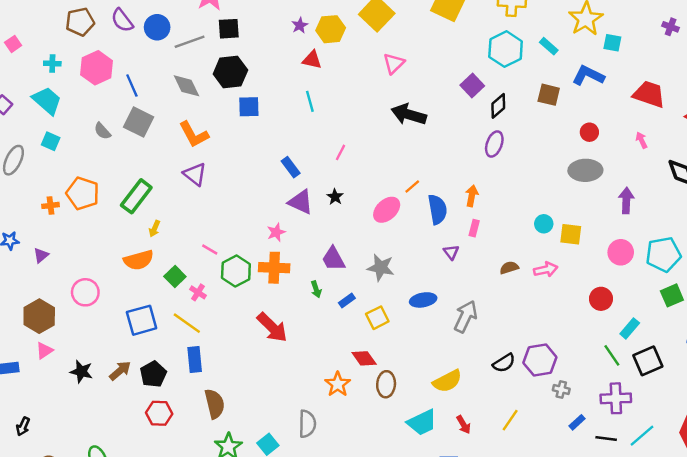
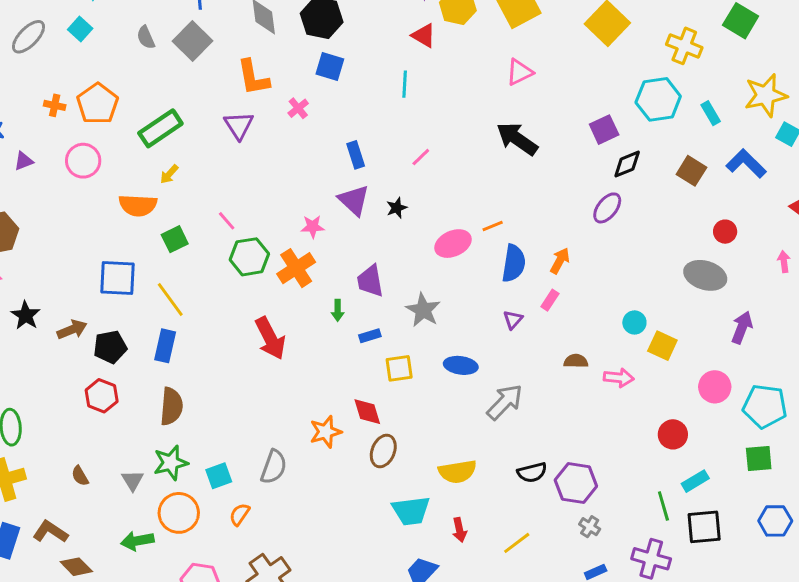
orange cross: (274, 268) -> (296, 268), turned 36
pink circle: (85, 292) -> (83, 161), moved
pink cross: (198, 292) -> (298, 108), moved

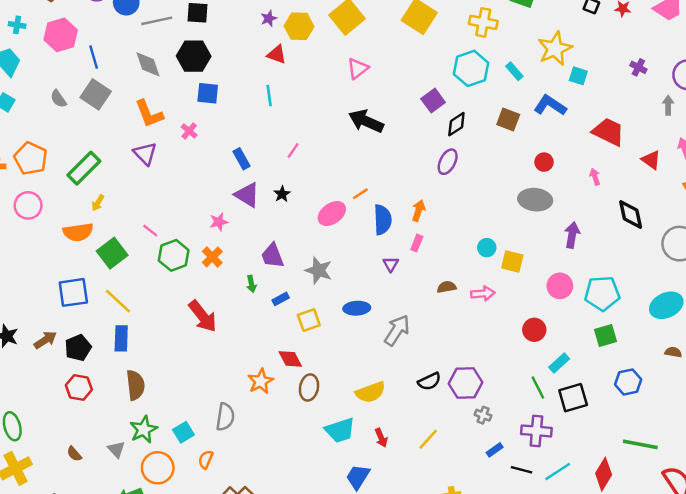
green square: (175, 239) -> (112, 253), size x1.4
orange cross: (296, 268) -> (212, 257), size x0.7

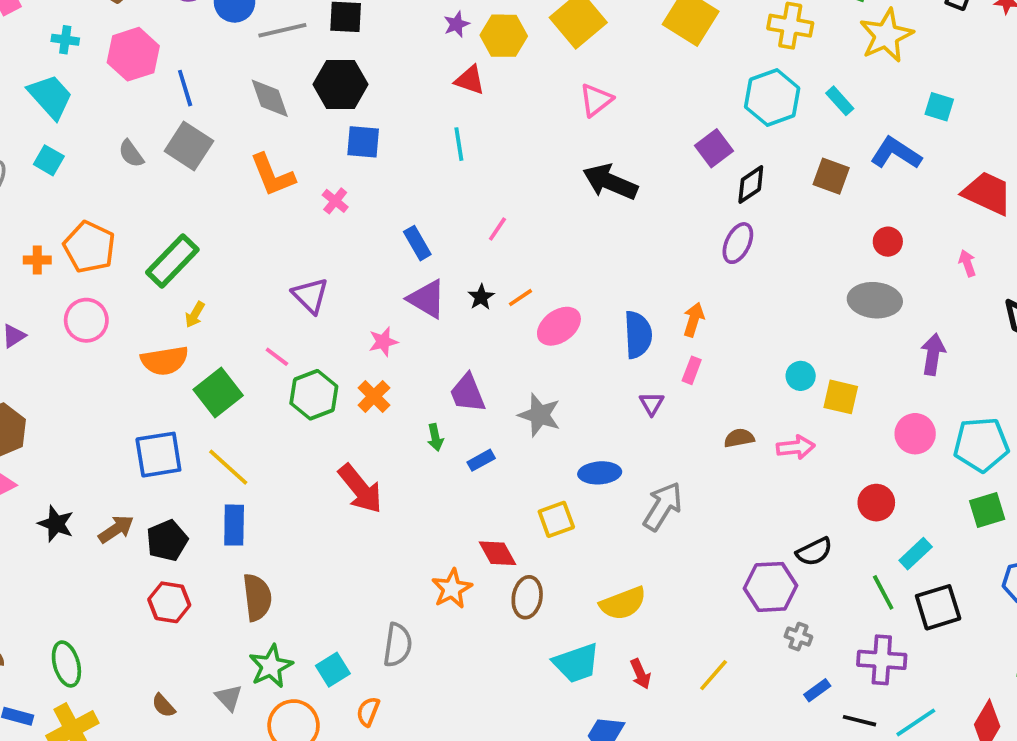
yellow star: (555, 49) -> (886, 35), moved
purple triangle: (145, 154) -> (310, 296), moved
orange line: (360, 194) -> (520, 298), moved
yellow square: (309, 320) -> (556, 519), moved
black semicircle: (429, 381) -> (814, 552), moved

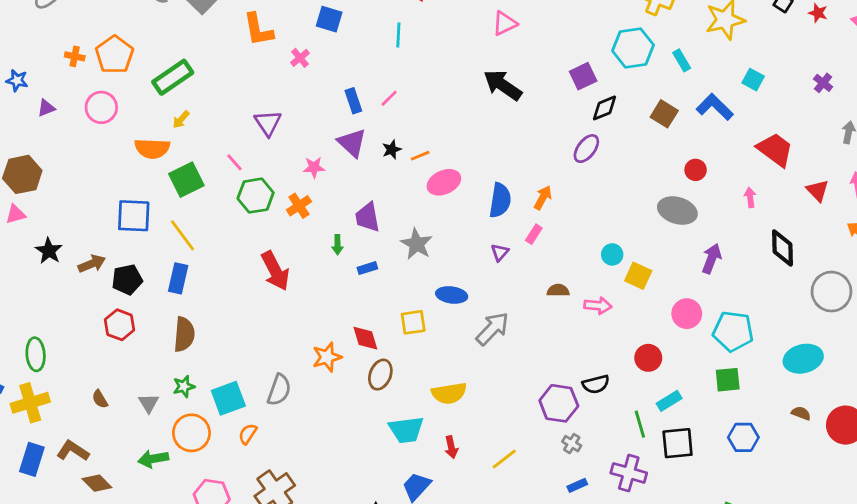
pink line: (497, 229) -> (389, 98), moved
green star: (271, 666) -> (184, 386), size x0.7
cyan square: (333, 670) -> (228, 398), size x1.4

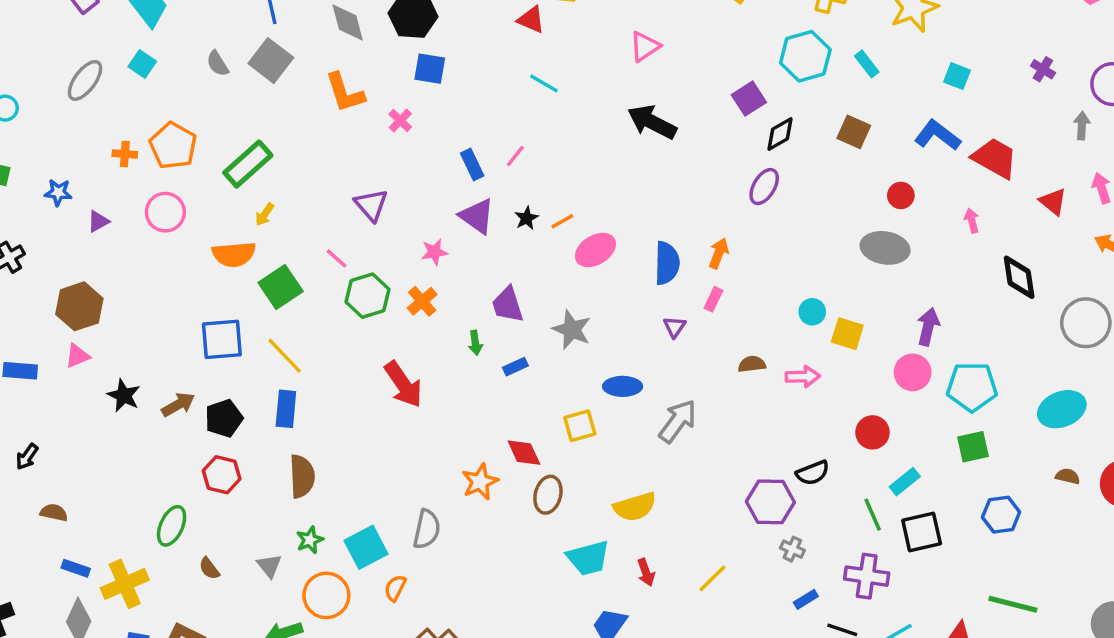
cyan line: (398, 35) -> (544, 83), moved, turned -55
blue L-shape: (715, 107) -> (938, 135), moved
purple arrow: (712, 259) -> (928, 327), moved
green ellipse: (36, 354) -> (172, 526), moved, turned 36

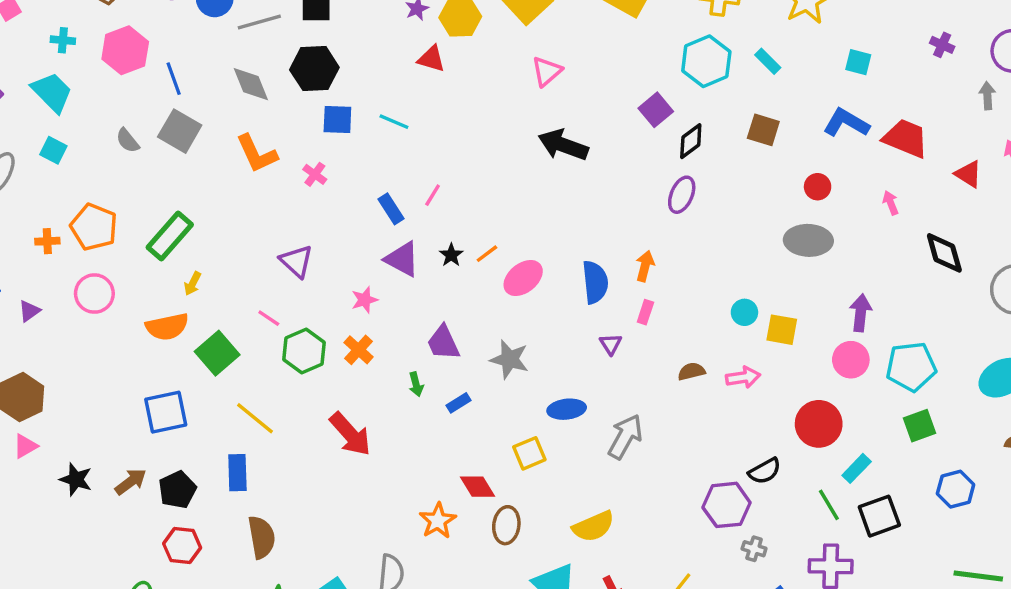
cyan line: (544, 83) -> (394, 122), moved
yellow line: (285, 356) -> (255, 418), moved
red circle: (872, 432) -> (819, 424), size x1.4

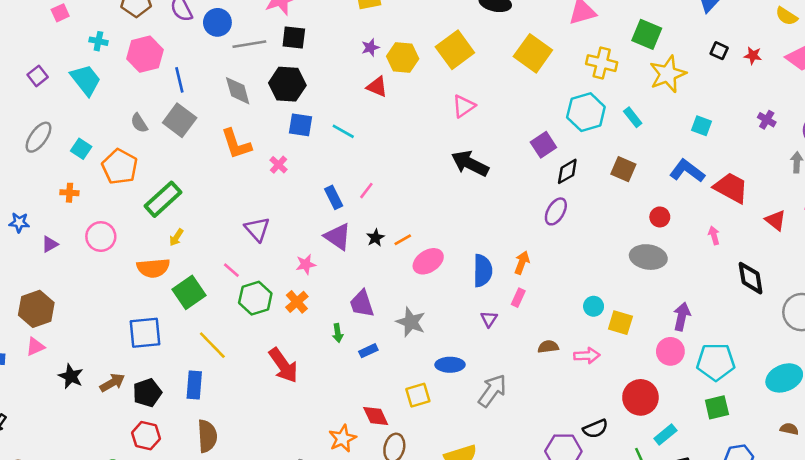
cyan square: (53, 150) -> (81, 149), moved
orange pentagon: (94, 227) -> (120, 167), moved

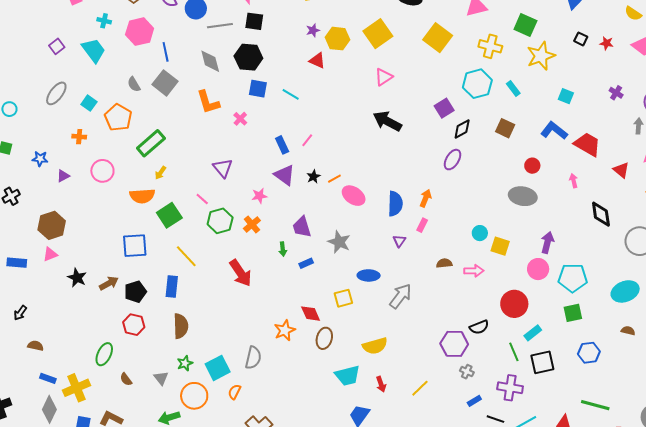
pink ellipse: (428, 261) -> (354, 196), turned 65

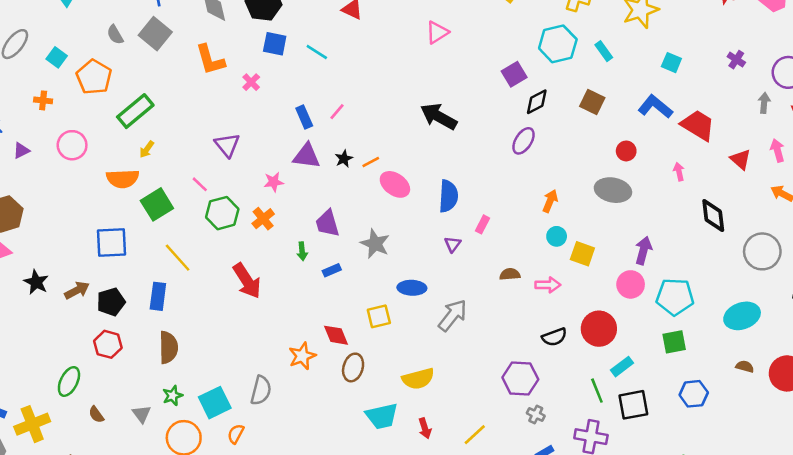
black arrow: (387, 121) -> (439, 117), moved
purple triangle: (285, 175) -> (307, 156), turned -30
orange arrow: (426, 198) -> (550, 201), moved
black semicircle: (479, 327) -> (554, 337), moved

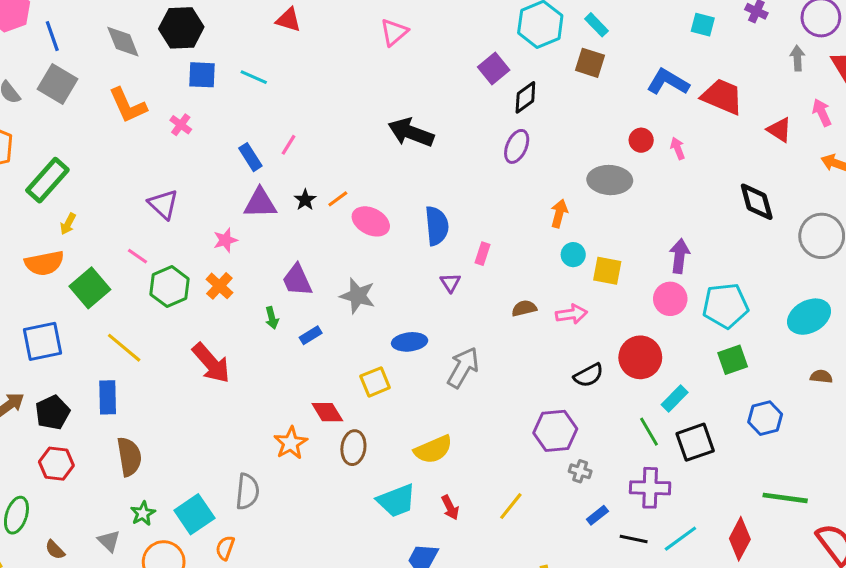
cyan square: (671, 63) -> (703, 25), moved
brown square: (592, 102) -> (590, 63), moved
pink arrow: (679, 172) -> (678, 148), moved
gray ellipse: (613, 190) -> (610, 180), moved

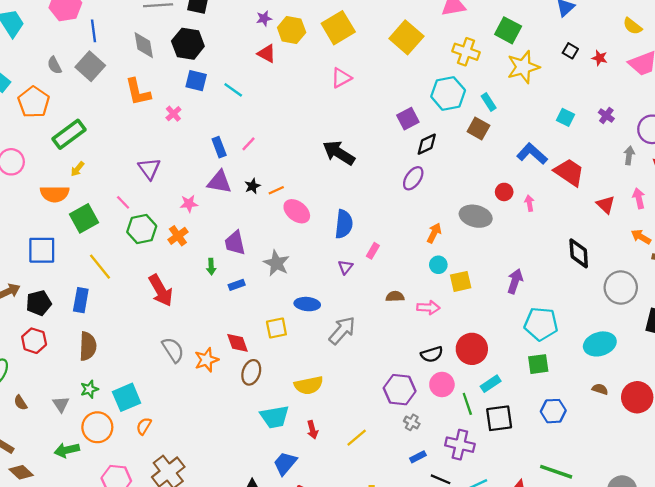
yellow square: (607, 271) -> (461, 281), turned -35
pink circle: (670, 299) -> (442, 385), moved
gray semicircle: (247, 492) -> (173, 350), moved, turned -50

